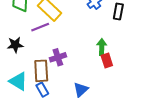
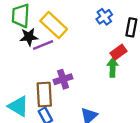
black star: (15, 45) -> (29, 37), moved
red rectangle: (107, 60) -> (118, 52), moved, turned 72

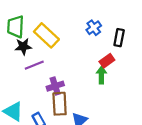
purple line: (43, 45) -> (34, 65), moved
brown rectangle: (44, 95) -> (60, 104), moved

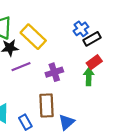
black rectangle: (119, 38) -> (92, 39), moved, turned 49
purple cross: (55, 86) -> (54, 72), moved

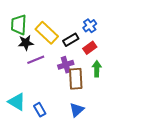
black rectangle: (92, 39) -> (71, 40), moved
red rectangle: (94, 62) -> (90, 48), moved
brown rectangle: (46, 105) -> (76, 79), moved

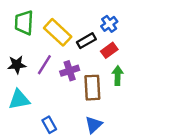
black star: (26, 43) -> (17, 65), moved
purple line: (36, 60) -> (44, 65), turned -36
purple cross: (66, 65) -> (70, 71), moved
cyan triangle: (17, 102) -> (19, 100), moved, turned -42

